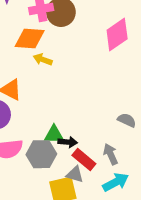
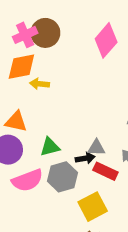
green triangle: (54, 135) -> (50, 147), moved
gray triangle: (75, 174) -> (96, 148), moved

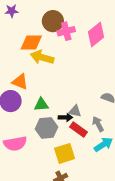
pink cross: (25, 35) -> (66, 31), moved
yellow arrow: (40, 84) -> (42, 57), size x1.6
pink semicircle: (27, 180) -> (15, 144), moved

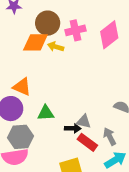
brown circle: (53, 21) -> (48, 23), moved
yellow arrow: (42, 57) -> (56, 47), moved, size x0.6
gray hexagon: (47, 128) -> (20, 137), moved

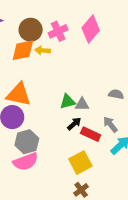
orange triangle: (22, 87) -> (19, 94), size x1.4
green triangle: (46, 113) -> (68, 101), moved
gray triangle: (84, 121) -> (82, 104), moved
black arrow: (73, 128) -> (74, 124), turned -32

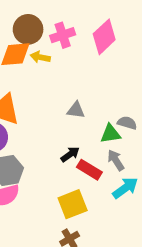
green triangle: (68, 101) -> (110, 134), moved
gray triangle: (82, 104) -> (76, 110), moved

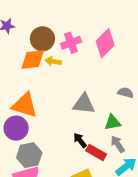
gray triangle: (76, 110) -> (84, 104), size x1.5
gray semicircle: (127, 123) -> (126, 93), moved
black arrow: (70, 154) -> (80, 140), turned -91

